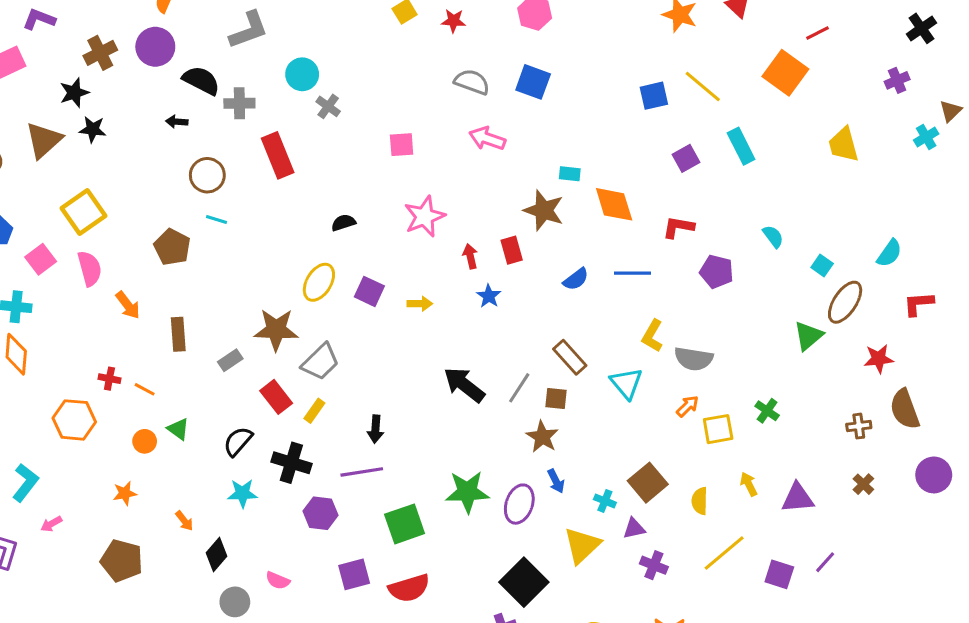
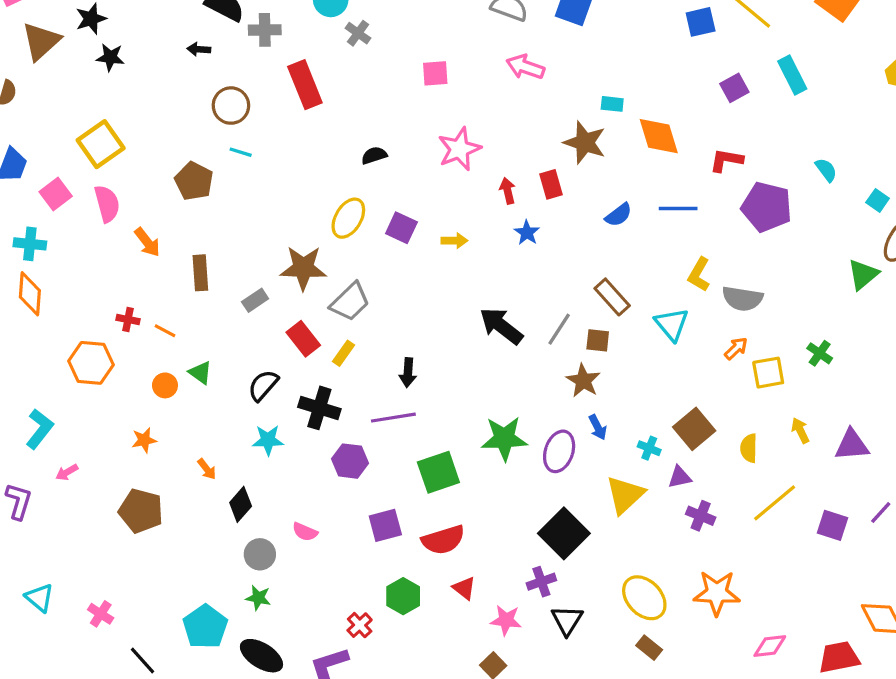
brown triangle: (44, 140) -> (41, 41), moved
purple pentagon: (717, 272) -> (767, 207), size x1.4

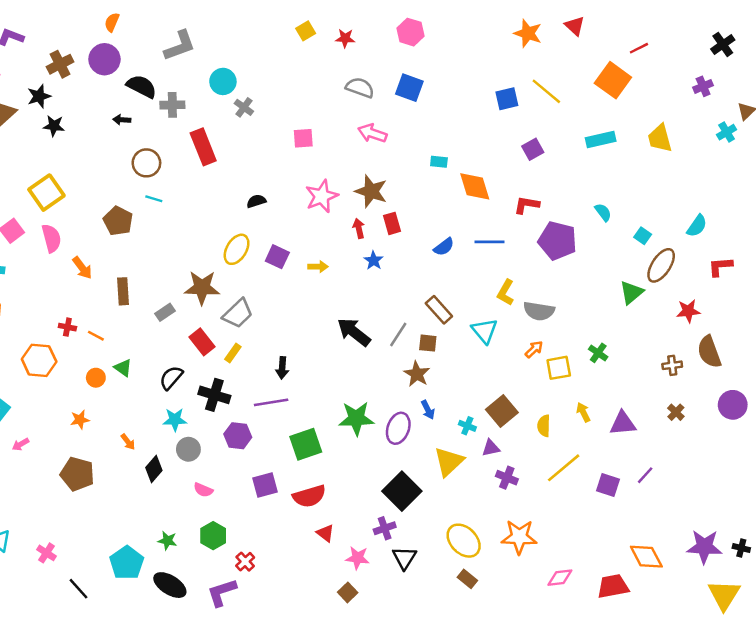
cyan rectangle: (792, 75) -> (601, 139), moved, turned -76
brown star: (585, 143) -> (371, 191), moved
gray circle: (260, 554) -> (188, 449), moved
green hexagon: (403, 596) -> (213, 536), moved

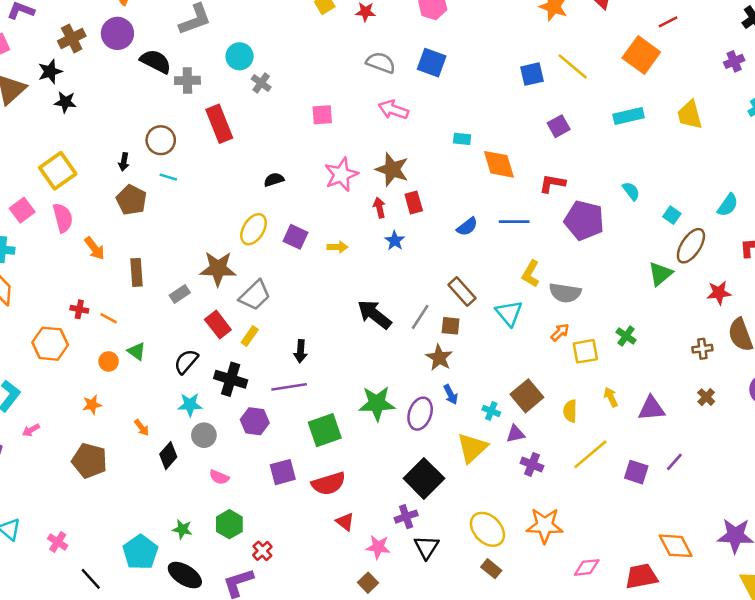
black arrow: (122, 120) -> (124, 162), moved, turned -84

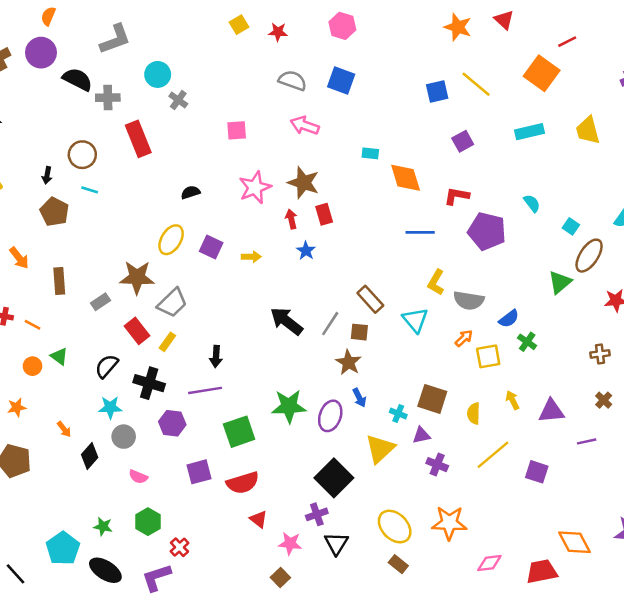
blue semicircle: (467, 227) -> (509, 319), moved
brown square: (527, 396) -> (432, 399), turned -32
purple line: (674, 462) -> (587, 441), moved, turned 36

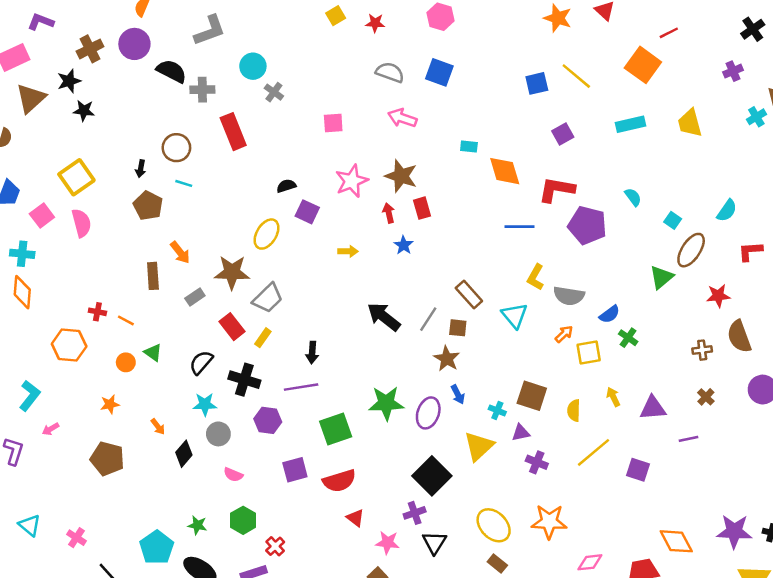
red L-shape: (457, 196) -> (557, 190), size x1.4
purple square: (211, 247) -> (307, 212), moved
orange arrow: (19, 258) -> (180, 253), moved

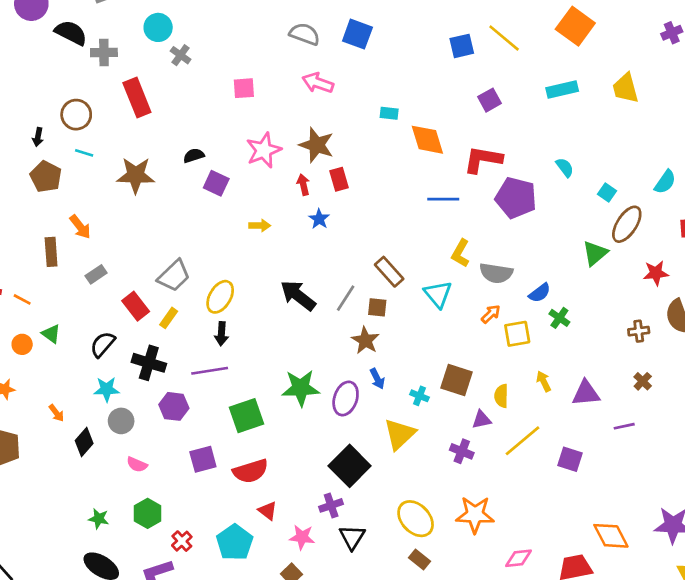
yellow ellipse: (267, 234) -> (220, 297), moved
brown star: (232, 272) -> (136, 175), moved
purple triangle: (521, 433) -> (482, 420), moved
cyan pentagon: (157, 547) -> (235, 542), moved

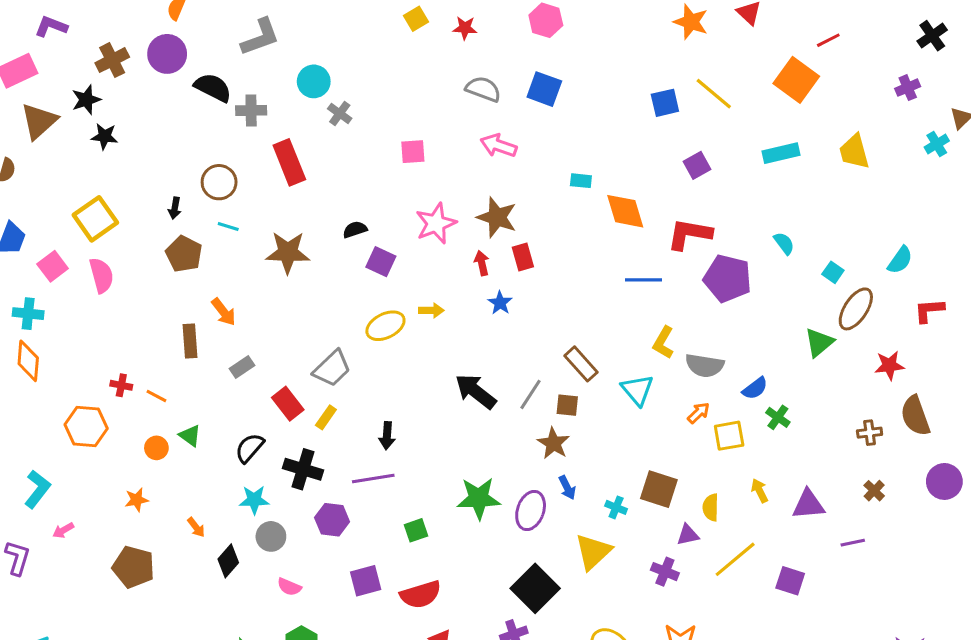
yellow ellipse: (220, 297) -> (385, 326), moved, turned 32
green square: (247, 416) -> (416, 530), size x0.6

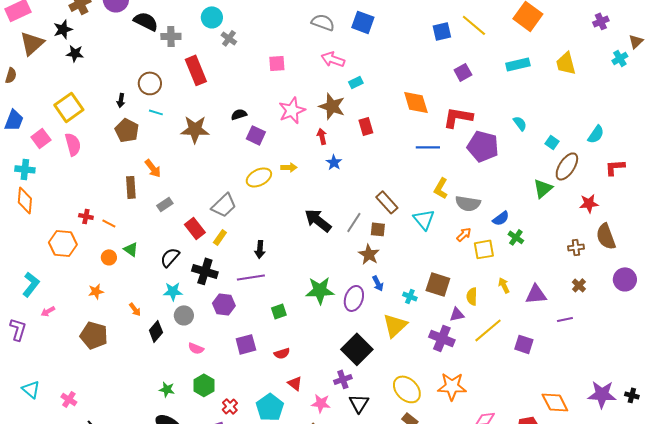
cyan rectangle: (581, 181) -> (356, 82), moved, turned -32
red rectangle: (523, 257) -> (366, 126), moved
purple cross: (665, 572) -> (442, 338), size x1.4
red semicircle: (421, 594) -> (282, 353), size x0.6

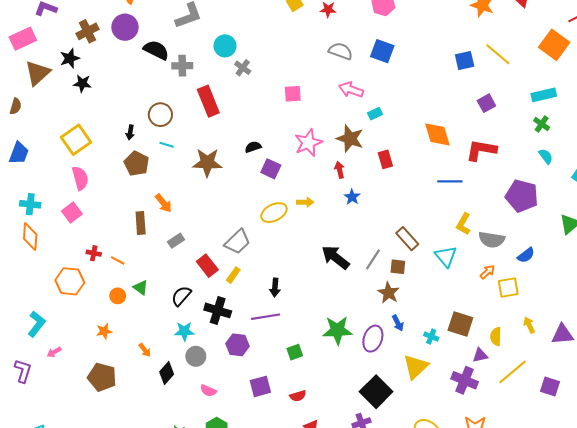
pink square: (41, 138) -> (72, 213), moved
purple pentagon: (483, 146) -> (522, 196), moved
green cross: (516, 237) -> (542, 124), moved

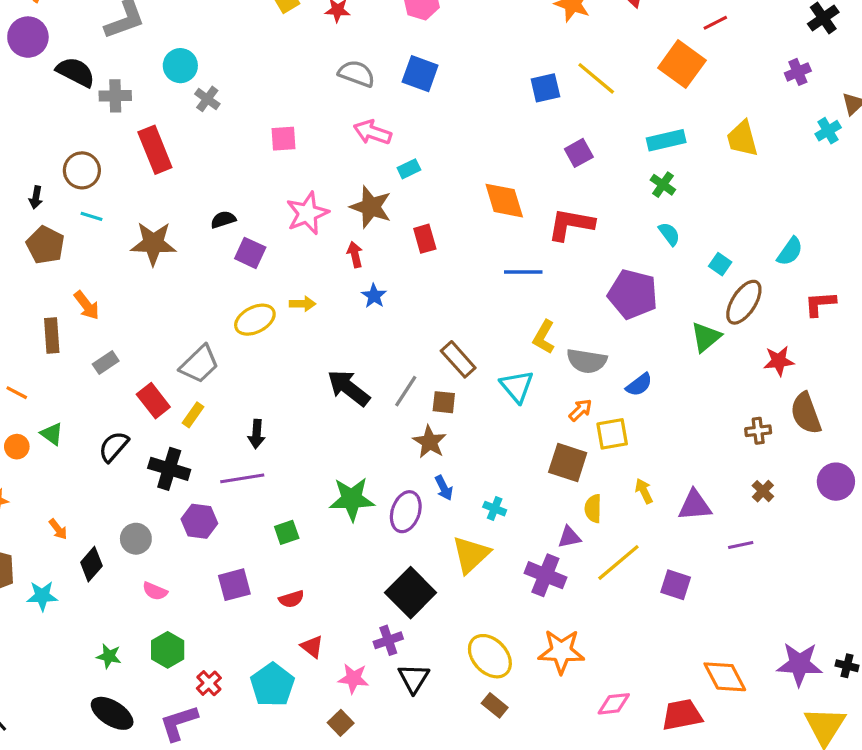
brown square: (460, 324) -> (568, 463), moved
cyan star: (184, 331) -> (42, 596), moved

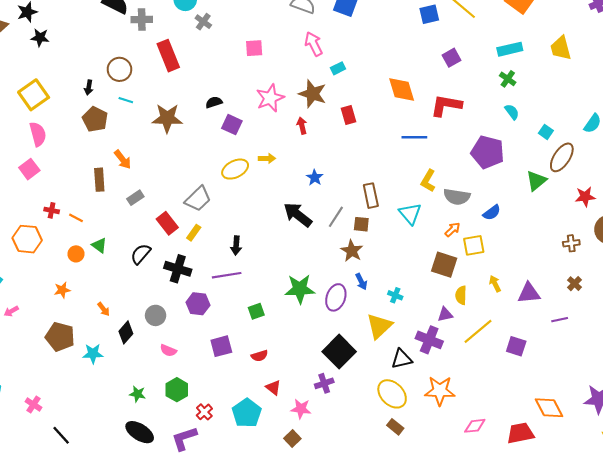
pink arrow: (372, 132) -> (314, 44), turned 45
blue star: (374, 296) -> (315, 178), moved
brown rectangle: (458, 359) -> (371, 196), turned 30
black triangle: (414, 678) -> (402, 359), moved, turned 45

